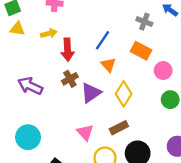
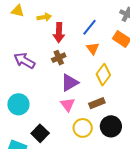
purple triangle: (91, 93) -> (70, 83), moved

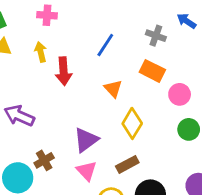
yellow arrow: (44, 17) -> (41, 52), turned -88
blue line: (89, 27) -> (105, 45), moved
brown cross: (59, 58) -> (44, 160), moved

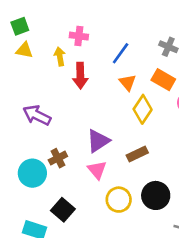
pink cross: (47, 15) -> (79, 36), moved
orange triangle: (113, 89) -> (128, 82), moved
yellow diamond: (132, 123) -> (143, 109), moved
brown rectangle: (127, 164) -> (137, 154), moved

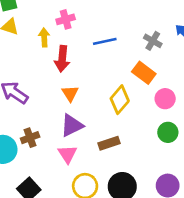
pink cross: (79, 36) -> (66, 19), turned -30
blue line: (121, 53) -> (105, 41), turned 35
orange triangle: (128, 82) -> (70, 93), moved

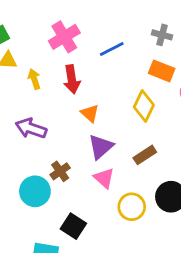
pink cross: (66, 19) -> (64, 37), size x1.5
yellow arrow: (44, 37) -> (34, 79), moved

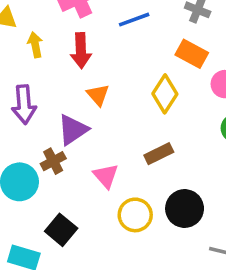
purple arrow: (31, 128) -> (24, 104), turned -120
purple triangle: (101, 147) -> (73, 130), moved

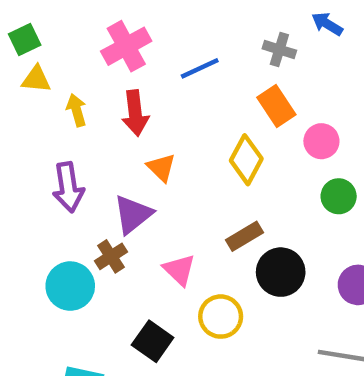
orange rectangle: (192, 54) -> (276, 106), turned 32
black circle: (185, 208) -> (281, 272), moved
black square: (61, 230) -> (153, 341), moved

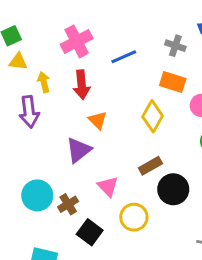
orange rectangle: (276, 106) -> (173, 82), turned -40
purple arrow: (68, 187) -> (29, 112), moved
brown cross: (111, 256) -> (68, 204), moved

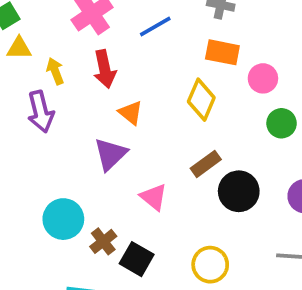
brown cross: (68, 204) -> (103, 241), moved
yellow circle: (134, 217) -> (210, 265), moved

